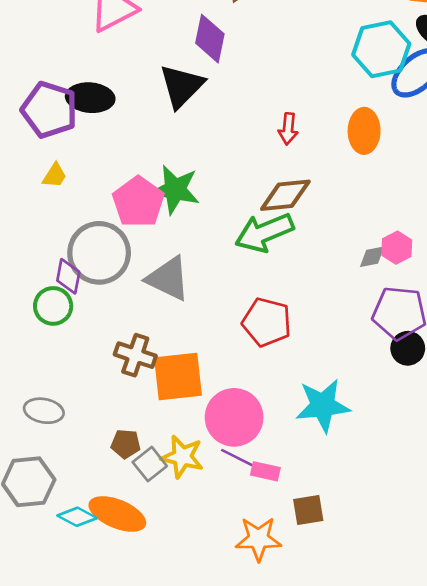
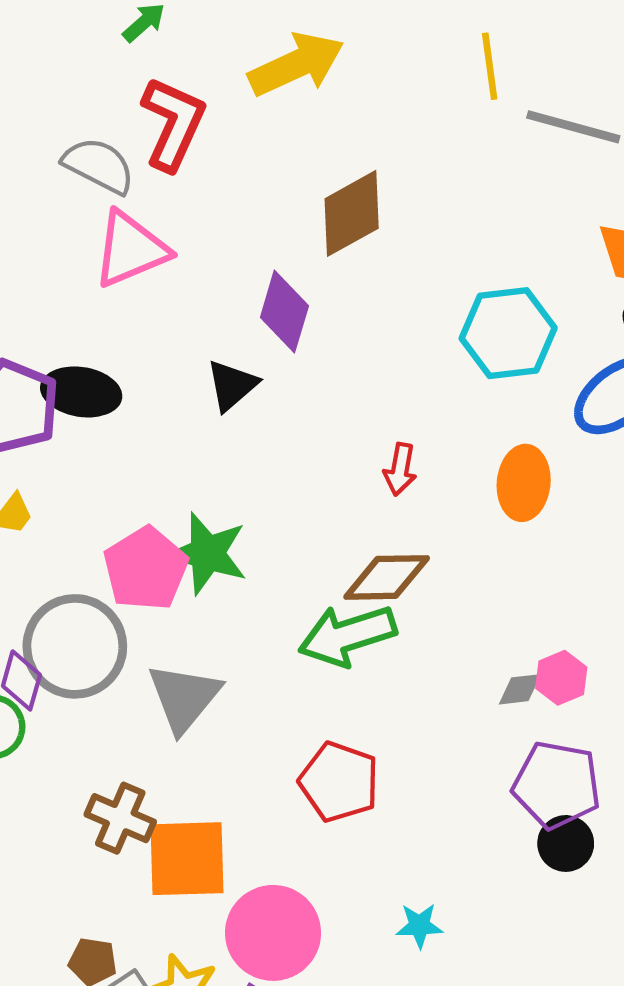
cyan hexagon: (381, 49) -> (508, 333), moved
black triangle: (182, 86) -> (232, 385), size x0.7
gray triangle: (168, 279) -> (184, 698), turned 39
cyan star: (323, 406) -> (419, 926), size x0.5

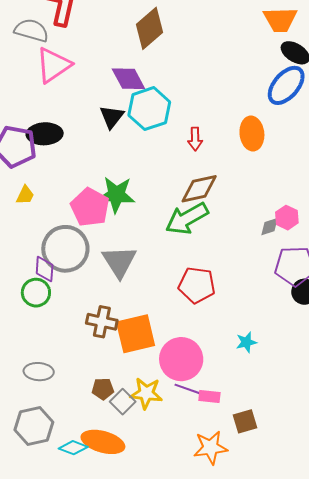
purple diamond: (284, 312) -> (128, 79), turned -33
cyan hexagon: (508, 333) -> (149, 109), moved

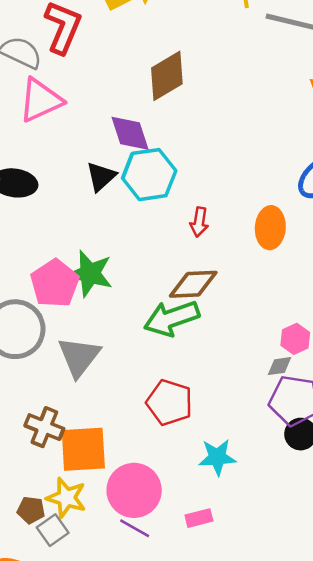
gray diamond: (269, 227) -> (280, 366), moved
cyan star: (246, 342) -> (217, 457), moved, size x1.4
yellow star: (146, 393) -> (66, 498), moved
pink rectangle: (209, 396) -> (199, 518), moved, turned -30

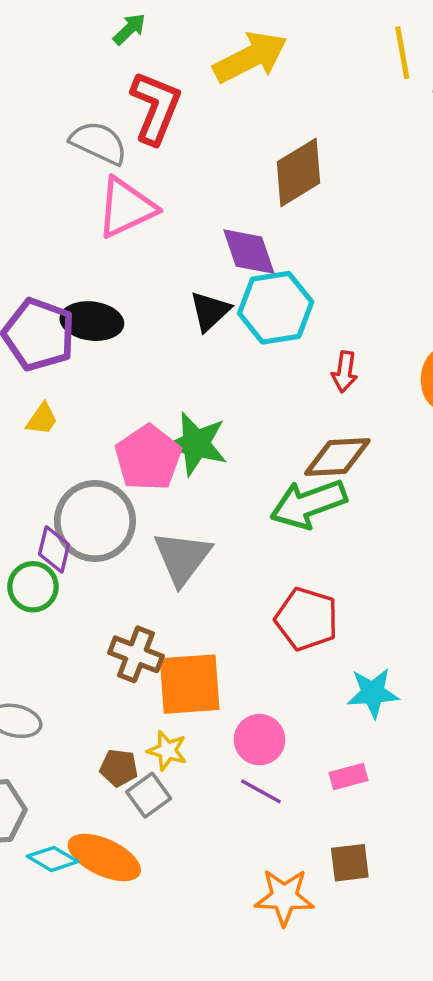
pink circle: (134, 490) -> (260, 740), size x0.7
yellow star: (66, 498) -> (167, 751), size x0.7

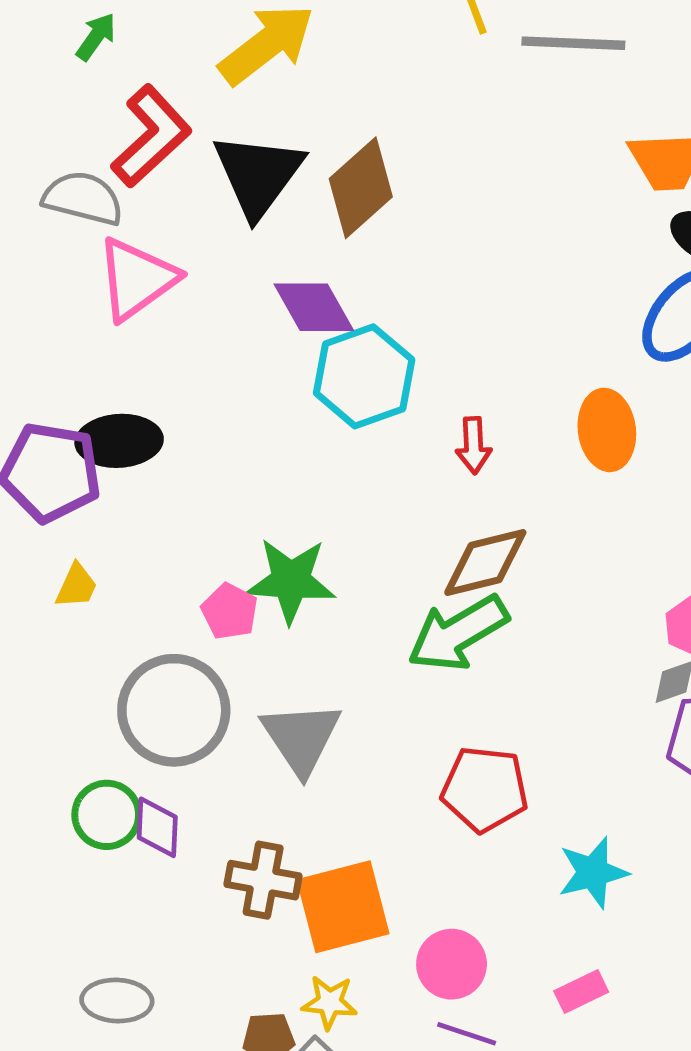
red L-shape: (156, 108) -> (151, 136), turned 36
black triangle: (210, 311) -> (258, 175), moved, size x1.6
pink pentagon: (148, 458) -> (230, 611), size x0.6
purple diamond: (54, 549) -> (157, 827), moved

